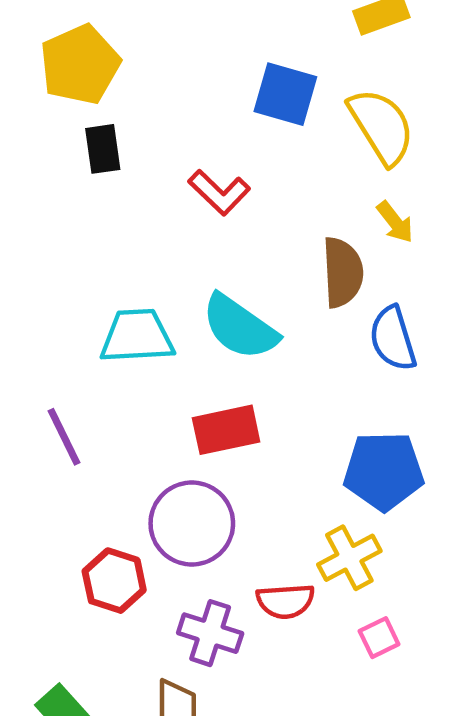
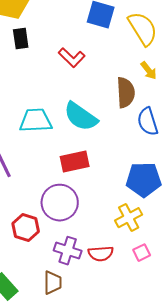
red semicircle: (285, 601) -> (101, 254), moved

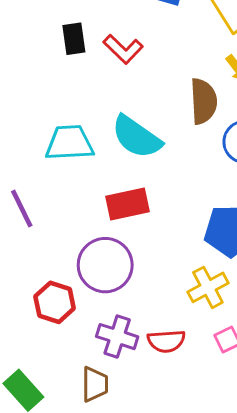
black rectangle: (21, 39) -> (74, 39), moved

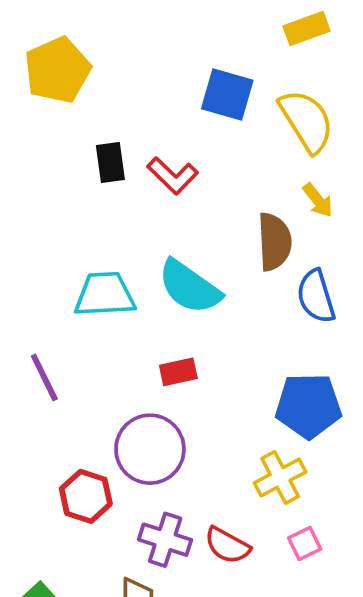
red rectangle: (128, 204) -> (178, 372), size x0.7
red semicircle: (166, 341) -> (227, 545), turned 33

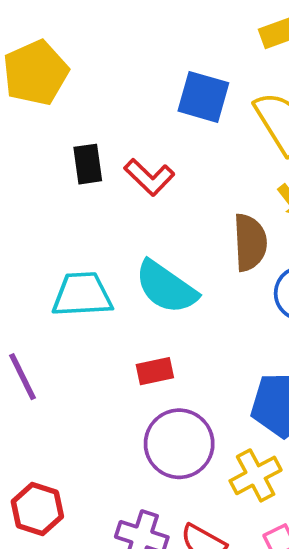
purple circle: (150, 449) -> (179, 444), moved
red hexagon: (86, 496) -> (37, 509), moved

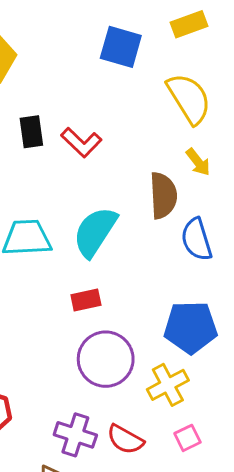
blue square: (203, 97) -> (121, 47), moved
cyan semicircle: (166, 287) -> (95, 232), turned 88

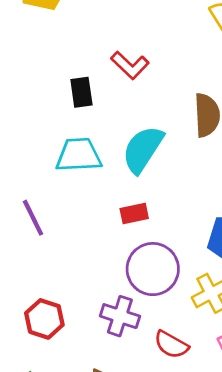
black rectangle: (31, 132) -> (81, 92), moved
purple cross: (75, 435) -> (120, 316), moved

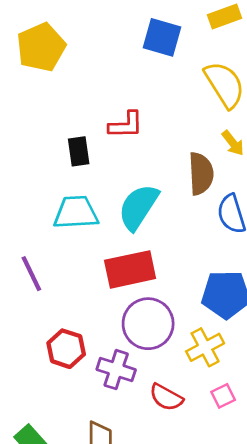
red L-shape: (130, 65) -> (126, 125), turned -45
red rectangle: (134, 213) -> (130, 269), size x1.8
red hexagon: (44, 319) -> (66, 349), moved

